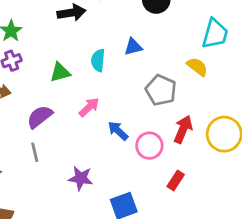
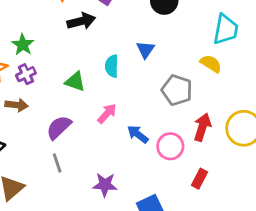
blue triangle: (133, 47) -> (145, 50), turned -36
green triangle: (60, 72) -> (75, 82), turned 40

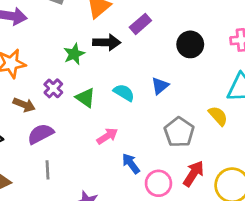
green star: (23, 45) -> (74, 54), moved
cyan semicircle: (112, 66) -> (124, 93), turned 105
purple cross: (26, 74) -> (53, 88), moved, turned -36
purple semicircle: (59, 127) -> (41, 134), moved

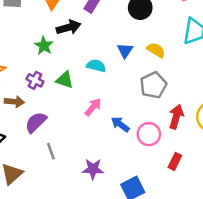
yellow semicircle: (218, 116) -> (156, 50), moved
gray pentagon: (179, 132) -> (153, 85), turned 30

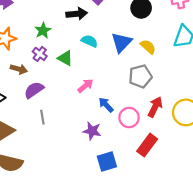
green star: (44, 46) -> (43, 31), moved
blue triangle: (125, 51) -> (121, 42), size x1.5
cyan semicircle: (96, 66) -> (89, 41), moved
red rectangle: (175, 161) -> (147, 145), size x1.5
purple star: (93, 169) -> (92, 131), moved

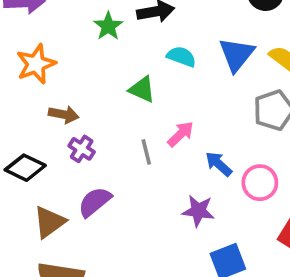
green star: (43, 31) -> (108, 26), moved
purple cross: (40, 54) -> (82, 149), moved
purple semicircle: (34, 90) -> (95, 202), moved
gray line: (42, 117) -> (146, 152), moved

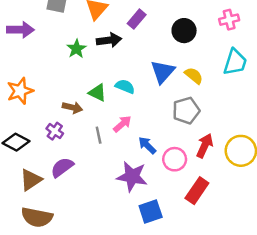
cyan semicircle: (181, 57) -> (125, 86), moved
orange star: (36, 64) -> (20, 91), moved
brown arrow: (64, 115) -> (72, 107), moved
purple star: (198, 211) -> (132, 176), size x1.4

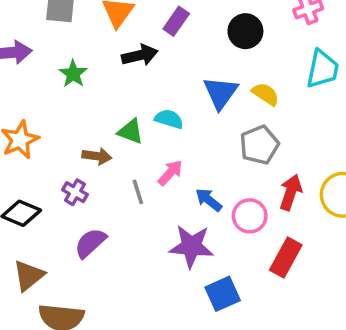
green star: (76, 49) -> (73, 74), moved
brown triangle: (31, 180) -> (29, 276), moved

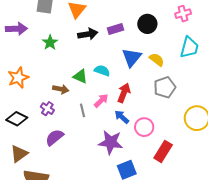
purple rectangle: (176, 21) -> (116, 29), moved, turned 35
gray pentagon: (259, 145) -> (165, 87), moved
red arrow: (291, 192) -> (124, 93), moved

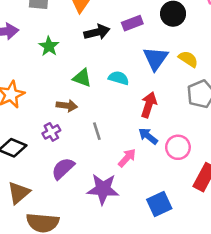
green triangle: (80, 76) -> (82, 78), moved
pink arrow: (101, 101) -> (127, 158), moved
purple cross: (47, 109) -> (51, 132), turned 32
purple star: (111, 142) -> (103, 189), moved

